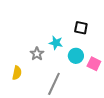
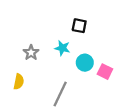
black square: (81, 28) -> (79, 26), moved
gray star: (37, 54) -> (31, 53), moved

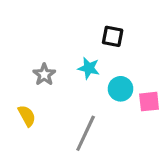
pink square: (105, 72) -> (149, 102), turned -32
yellow semicircle: (19, 82) -> (27, 116), turned -40

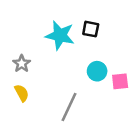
cyan star: (89, 68) -> (60, 35), moved, size x1.6
gray star: (44, 75) -> (22, 64), moved

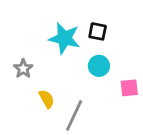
cyan circle: (97, 71) -> (99, 66), moved
yellow semicircle: (22, 93) -> (47, 99), moved

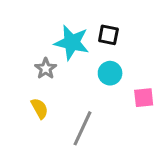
gray star: (23, 69) -> (46, 69), moved
yellow semicircle: (47, 99) -> (40, 108), moved

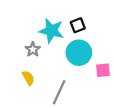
black square: (108, 35) -> (78, 25), turned -32
cyan circle: (110, 73) -> (79, 53), size x1.5

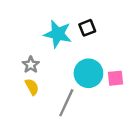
gray star: (33, 49) -> (31, 65), moved
cyan circle: (79, 53) -> (88, 73), moved

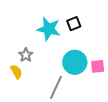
yellow semicircle: (32, 87) -> (16, 72), moved

